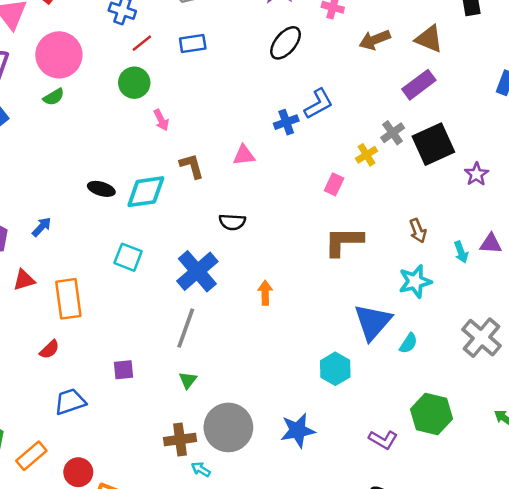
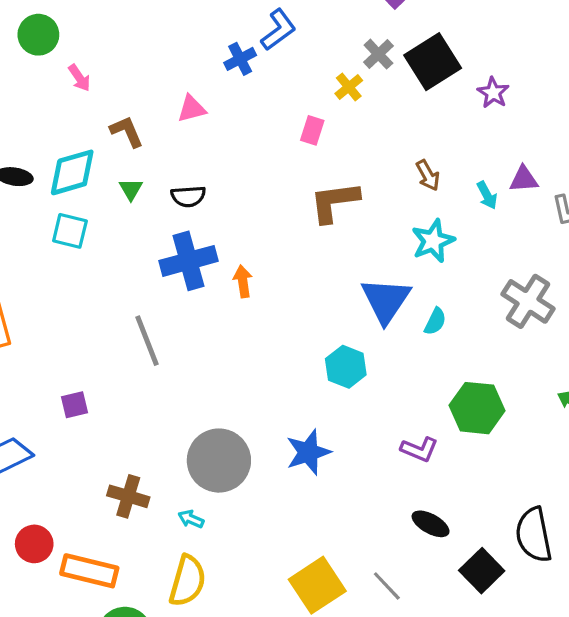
cyan square: (128, 257) -> (70, 231), moved
blue cross: (197, 271) -> (188, 261), moved, turned 33
gray line: (186, 328) -> (147, 341), turned -33
green triangle: (188, 380) -> (131, 189), moved
brown cross: (180, 439) -> (128, 496), moved, turned 32

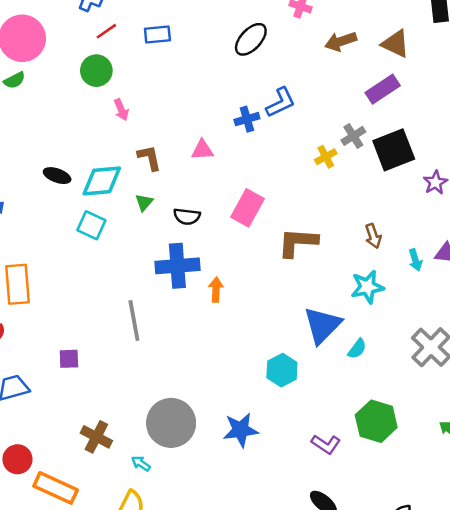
pink rectangle: (312, 130) -> (247, 208), moved, size x1.6

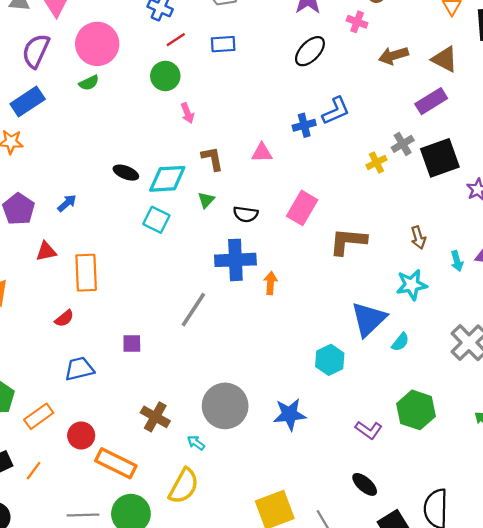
gray line: (134, 321) -> (193, 310), turned 42

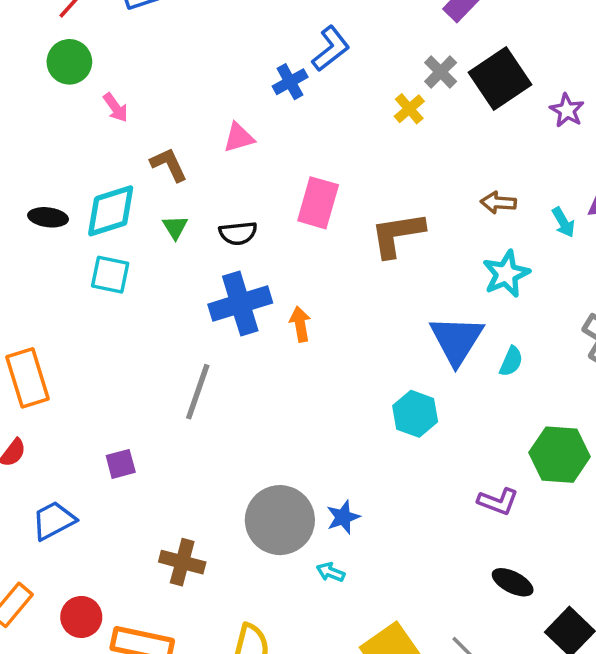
brown arrow: (418, 238) -> (498, 203), turned 125
blue star: (290, 414) -> (343, 517), moved, size x0.7
cyan arrow: (196, 443) -> (331, 572), moved

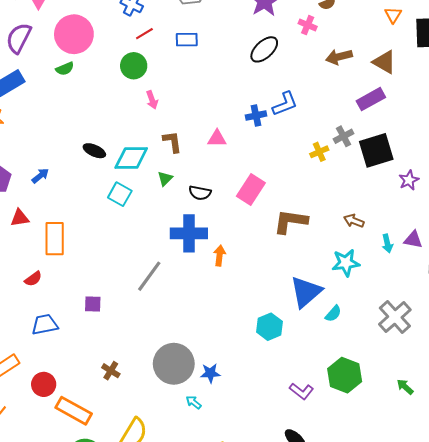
brown cross: (182, 562) -> (111, 371), size x0.7

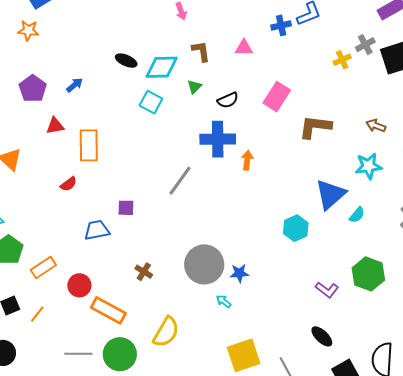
black semicircle: (200, 193) -> (228, 100), turned -35
blue trapezoid: (45, 325) -> (97, 230), moved

